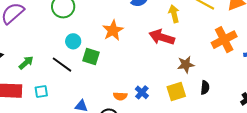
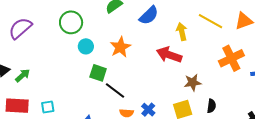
cyan circle: (73, 41) -> (86, 46), moved
green arrow: (26, 63) -> (23, 75), moved
black line: (62, 65) -> (115, 90), moved

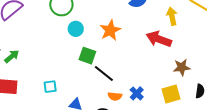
cyan square: (48, 107) -> (50, 87), moved

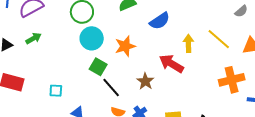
cyan circle: (76, 29) -> (92, 38), size x1.5
green arrow: (12, 56) -> (34, 38), moved
brown star: (182, 67) -> (145, 81), moved, turned 30

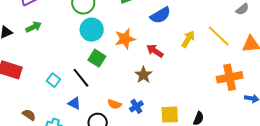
yellow arrow: (188, 43) -> (188, 39), turned 30
red arrow: (171, 64) -> (155, 51), moved, size x0.7
black line: (111, 87) -> (81, 78), moved
cyan square: (56, 91) -> (54, 80), turned 32

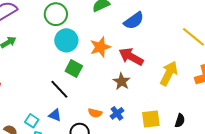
yellow arrow: (188, 39) -> (169, 73), moved, size x1.4
red arrow: (155, 51) -> (131, 57), size x1.4
cyan square: (54, 80) -> (32, 121), moved

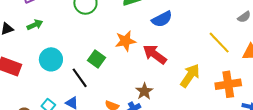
cyan circle: (66, 40) -> (51, 59), moved
brown star: (122, 81) -> (144, 91), moved

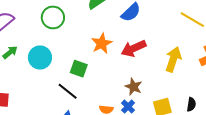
red arrow: (155, 54) -> (134, 48), turned -45
cyan circle: (51, 59) -> (40, 57), moved

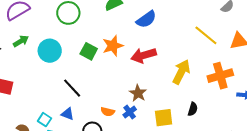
green square: (79, 69) -> (89, 51), moved
black semicircle: (191, 104) -> (193, 109), moved

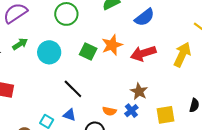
yellow arrow: (181, 72) -> (182, 55), moved

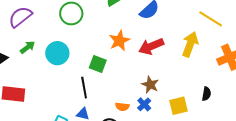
green square: (88, 52) -> (98, 64), moved
black line: (73, 89) -> (84, 88), turned 40

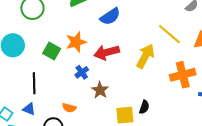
green square: (98, 64) -> (52, 51), moved
black semicircle: (206, 94) -> (144, 107), moved
blue cross: (144, 104) -> (82, 72), moved

